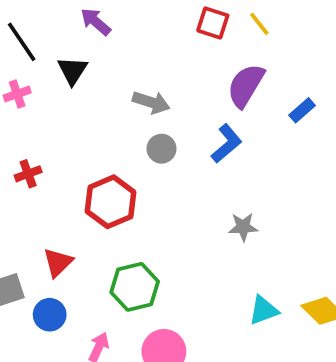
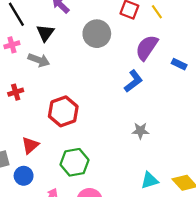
gray arrow: (151, 102) -> (39, 60), moved
blue rectangle: (302, 110) -> (179, 64), turned 64
gray circle: (162, 149) -> (97, 34), moved, size x1.6

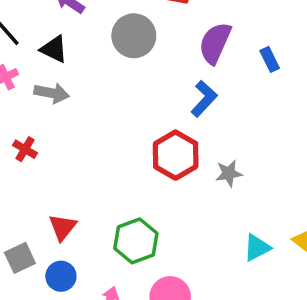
black triangle: (45, 33) -> (54, 49), turned -30
blue rectangle: (179, 64) -> (270, 59), turned 48
red cross: (16, 92) -> (25, 149), turned -32
red hexagon: (63, 111) -> (176, 155), moved

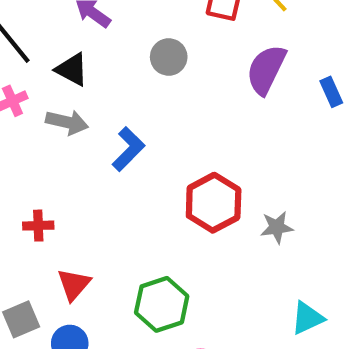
gray circle: (134, 36) -> (169, 57), size x0.7
blue L-shape: (204, 99) -> (128, 149), moved
red cross: (25, 149) -> (38, 226), moved, turned -35

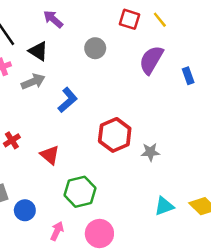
gray arrow: (67, 122) -> (33, 82), turned -40
red cross: (38, 226) -> (12, 140), turned -35
red triangle: (74, 284) -> (50, 155), moved, turned -35

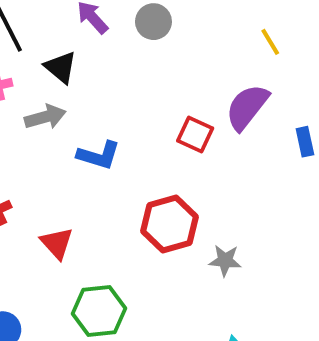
red square: (129, 19) -> (195, 134), moved
gray circle: (95, 48) -> (153, 22), moved
blue L-shape: (68, 100) -> (99, 155), turned 50

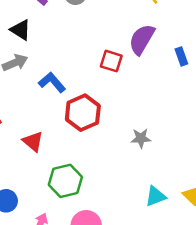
blue L-shape: (99, 155) -> (52, 82), turned -140
red hexagon: (169, 224) -> (83, 113), moved

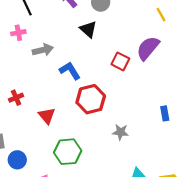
black triangle: (21, 30) -> (88, 29), moved
blue rectangle: (181, 56) -> (165, 113), moved
gray star: (141, 138) -> (120, 132), moved

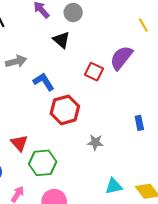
yellow line: (161, 15) -> (143, 25), moved
red triangle: (47, 116) -> (19, 143), moved

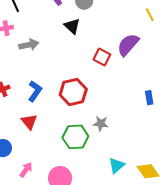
blue L-shape: (44, 82) -> (35, 91), moved, turned 65
blue rectangle: (139, 123) -> (149, 98), moved
green hexagon: (43, 163) -> (75, 137), moved
cyan triangle: (114, 186) -> (117, 165), turned -30

